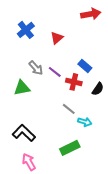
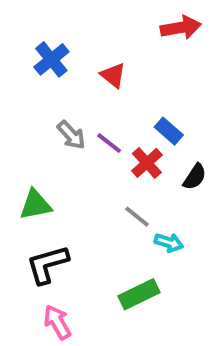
red triangle: (57, 38) -> (113, 75), turned -40
red cross: (74, 82) -> (147, 163), turned 35
green triangle: (22, 88) -> (35, 205), moved
black L-shape: (24, 133) -> (47, 264), turned -60

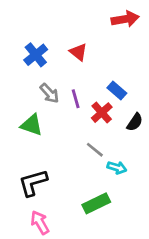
blue cross: (51, 59) -> (36, 55), moved
purple line: (109, 143) -> (76, 99), turned 36
green triangle: (35, 205) -> (32, 125), moved, turned 30

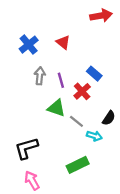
gray arrow: (49, 93) -> (40, 76), turned -132
black semicircle: (135, 122) -> (109, 118), moved
green triangle: (32, 125) -> (56, 108), moved

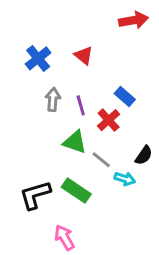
green rectangle: (78, 165) -> (76, 191), moved, turned 60
pink arrow: (32, 180) -> (65, 238), moved

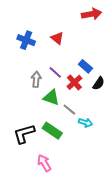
blue cross: (38, 58) -> (26, 40), turned -30
gray arrow: (53, 100) -> (36, 79), moved
purple line: (81, 105) -> (55, 72), turned -32
black semicircle: (144, 155) -> (99, 83), moved

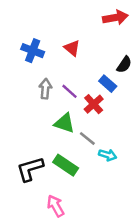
gray arrow: (36, 79) -> (45, 89), moved
black semicircle: (99, 83) -> (124, 65), moved

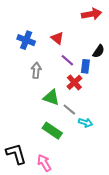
blue rectangle: (108, 84) -> (85, 66), turned 56
purple line: (70, 91) -> (67, 60), moved
black L-shape: (30, 169) -> (16, 154), moved, turned 90

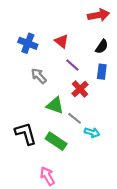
black semicircle: (99, 51) -> (102, 47), moved
blue rectangle: (85, 66) -> (102, 72), moved
gray arrow: (36, 70) -> (39, 76), turned -49
black L-shape: (16, 154) -> (26, 134), moved

